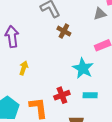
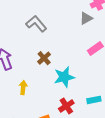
brown cross: (64, 31) -> (44, 58), moved, turned 32
cyan star: (83, 68) -> (64, 77), moved, turned -30

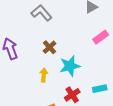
yellow arrow: (23, 88) -> (44, 75), moved

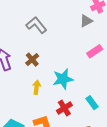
brown cross: (49, 47) -> (32, 60), moved
cyan rectangle: (100, 89) -> (92, 103), turned 64

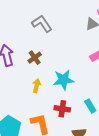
red cross: (64, 108) -> (62, 109), turned 35

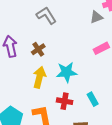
yellow arrow: (36, 86) -> (39, 77), size x1.5

